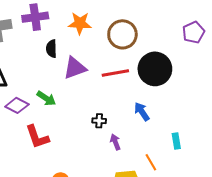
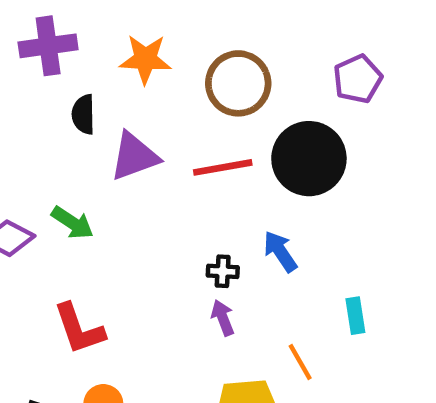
purple pentagon: (194, 32) -> (358, 79), moved
black cross: (99, 121) -> (223, 271), moved
red L-shape: (37, 137) -> (79, 329), moved

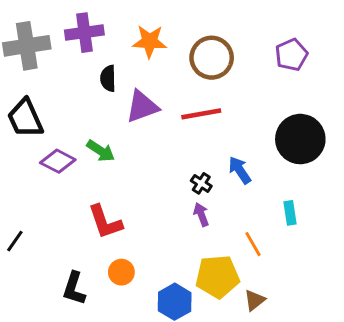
black circle: (309, 159) -> (300, 139), moved
black cross: (223, 271) -> (201, 183), turned 30

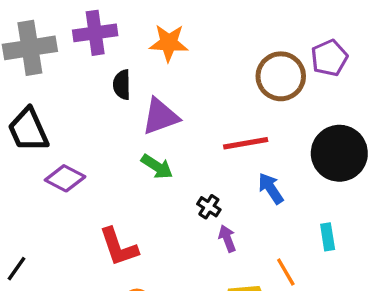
brown circle: (212, 58) -> (281, 76), moved
red line: (201, 114) -> (246, 143), moved
green arrow: (101, 151) -> (157, 167), moved
black cross: (201, 183) -> (209, 207), moved

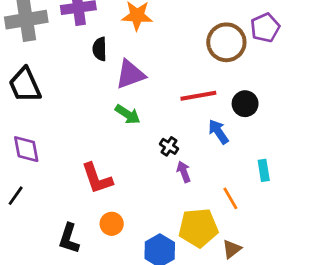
black circle: (339, 153) -> (245, 104), moved, size x0.6
purple diamond: (65, 178) -> (26, 149), moved, turned 52

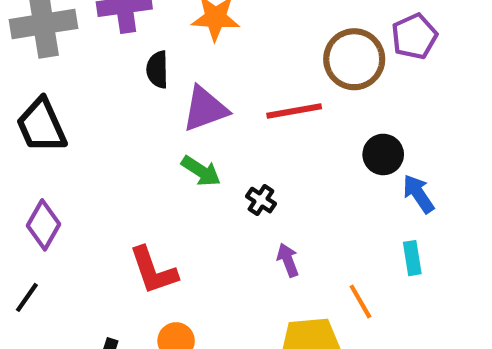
red line: (198, 96) -> (294, 111), moved
blue arrow: (218, 132) -> (418, 194), moved
black cross: (169, 146) -> (261, 200), moved
purple diamond: (26, 149) -> (43, 225), turned 40

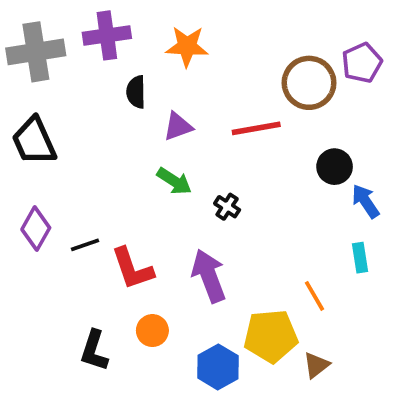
purple triangle: (205, 109) -> (178, 127), size x0.7
purple arrow: (288, 260) -> (209, 276), moved, size x1.8
black line: (27, 297) -> (85, 245), moved, turned 36

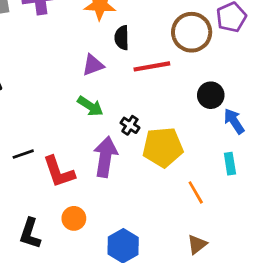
black semicircle: (136, 92) -> (122, 38), moved
purple arrow: (209, 276) -> (105, 157), moved, turned 30
yellow pentagon: (271, 336) -> (163, 147), moved

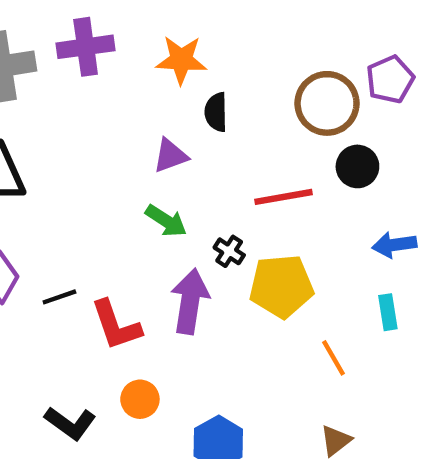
red line: (152, 66) -> (284, 197), moved
black circle: (211, 95) -> (357, 166), moved
blue arrow: (234, 121) -> (394, 245), turned -64
black L-shape: (30, 233) -> (70, 423), turned -72

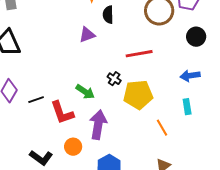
black circle: (357, 166) -> (196, 37), moved
green arrow: (166, 221) -> (85, 92), moved
purple arrow: (190, 301) -> (98, 125), moved

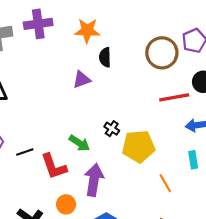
red line: (139, 54) -> (174, 97), moved

